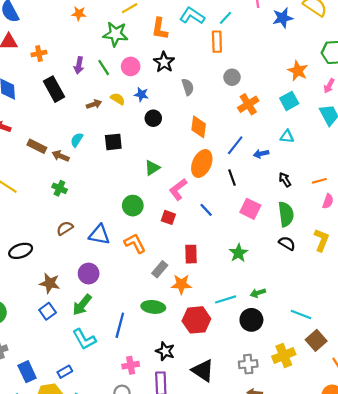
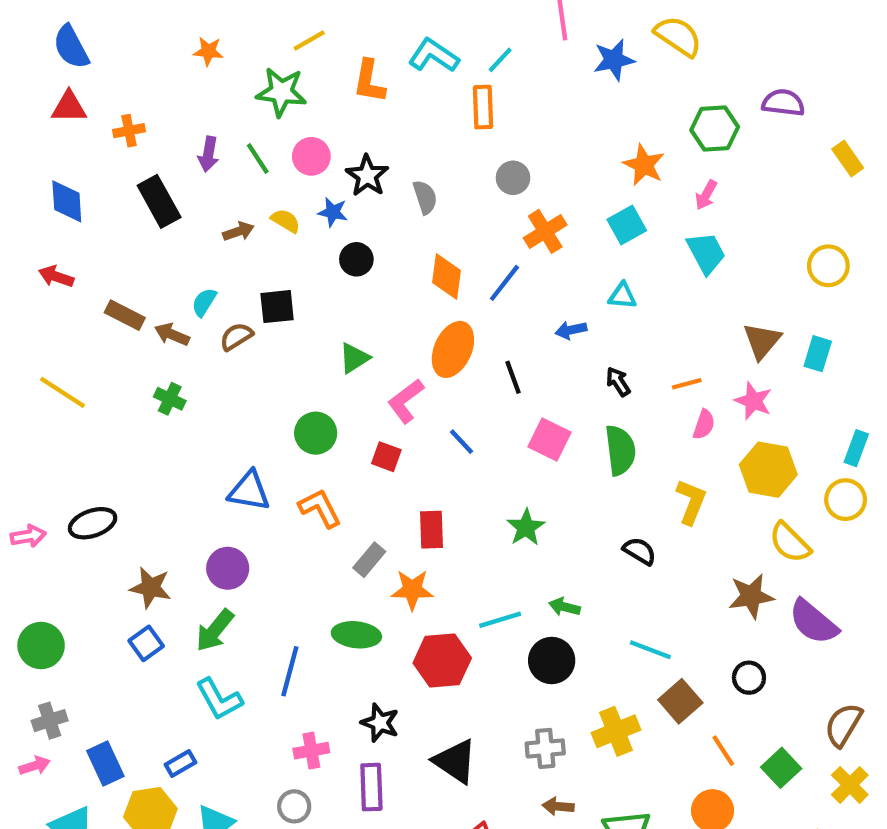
black star: (164, 62) -> (367, 176), moved
blue line: (235, 145) -> (504, 283), moved
brown semicircle: (65, 228) -> (236, 337), moved
black semicircle: (287, 243) -> (640, 551), moved
green arrow: (258, 293) -> (564, 607), turned 32

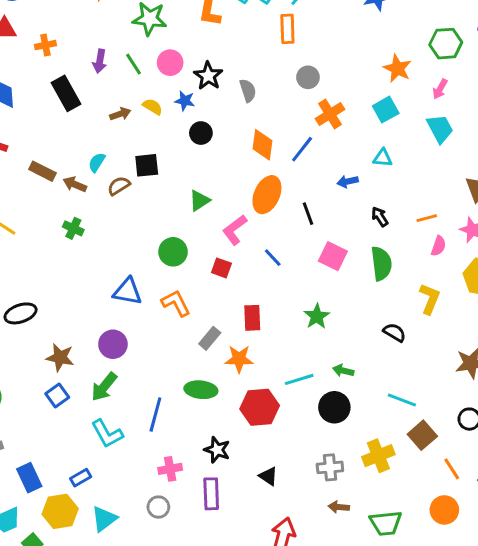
black triangle: (455, 761) -> (268, 476), size x0.6

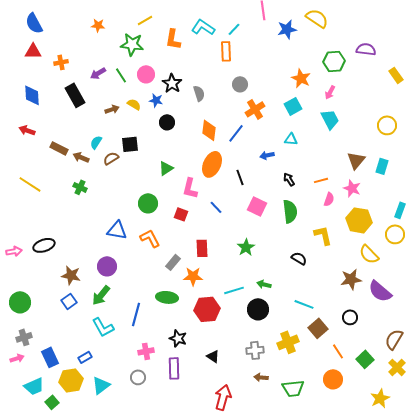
purple arrow: (100, 61) -> (98, 73), turned 49
pink L-shape: (235, 230) -> (190, 188), turned -40
yellow L-shape: (430, 299) -> (323, 235), turned -35

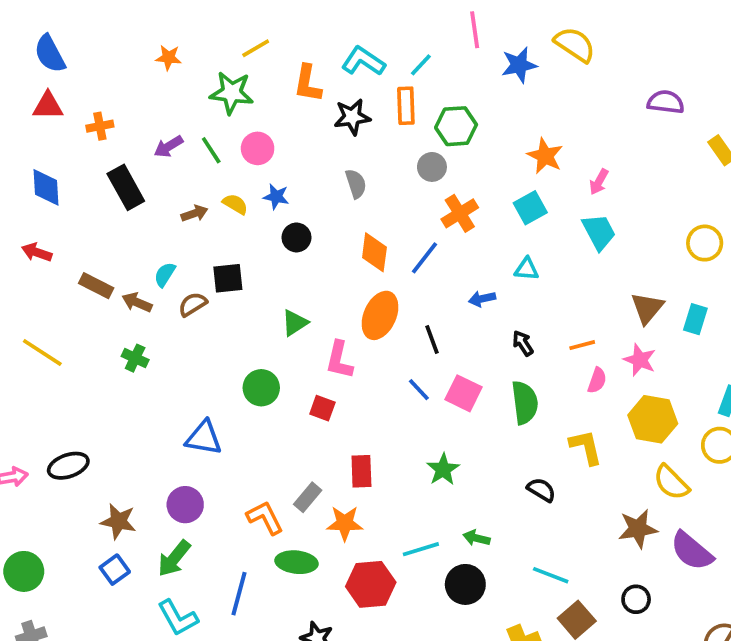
green hexagon: (334, 61) -> (456, 126), moved
black star: (172, 83) -> (352, 117), moved, turned 30
blue line: (216, 207) -> (419, 390), moved
orange L-shape: (150, 238) -> (265, 518), moved

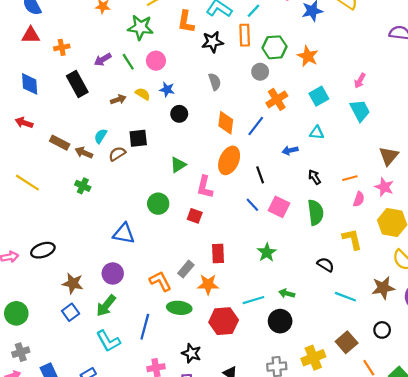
orange star: (545, 156) -> (308, 56), moved
cyan line: (551, 575) -> (345, 297), moved

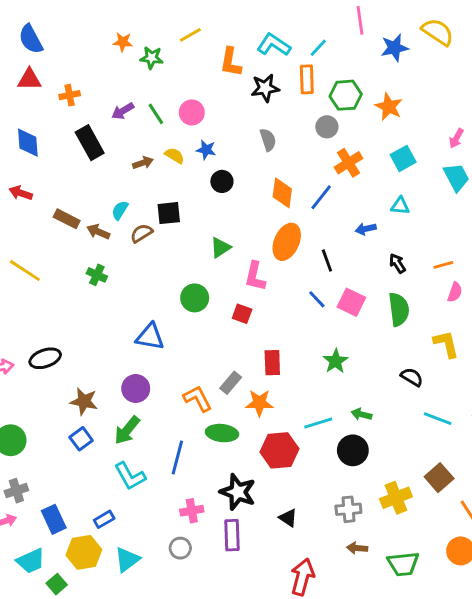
green star: (140, 27) -> (152, 58), moved, size x0.7
black star: (191, 353) -> (238, 492), size x1.4

